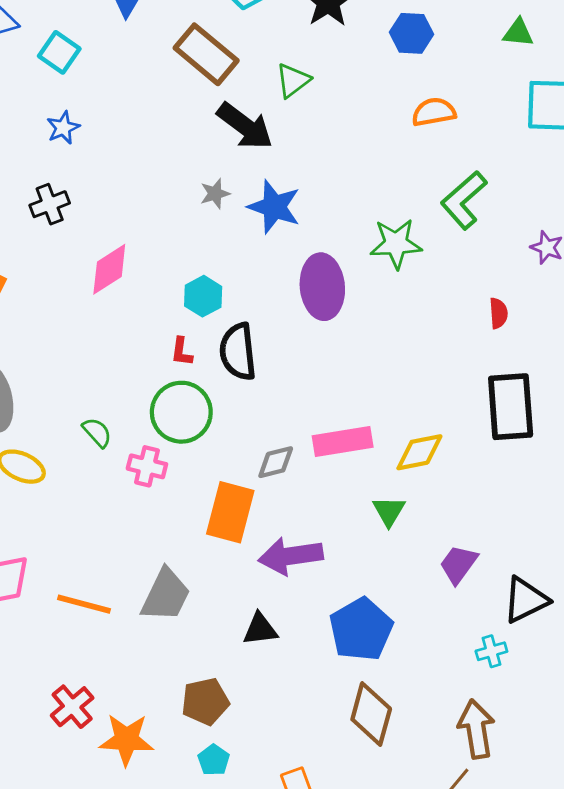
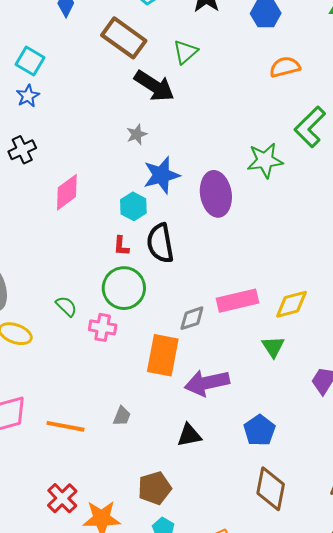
cyan square: (59, 52) -> (30, 61), moved
blue star: (274, 207) -> (161, 175), moved, turned -30
gray trapezoid: (166, 595) -> (122, 416), size x0.5
blue pentagon: (361, 629) -> (259, 430), size x0.7

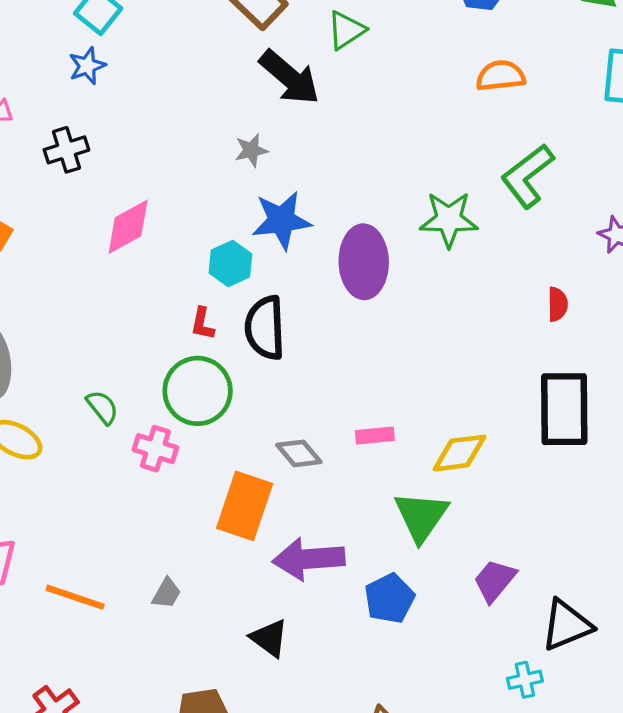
pink rectangle: (238, 301) -> (375, 435), size x0.6
gray diamond: (192, 318) -> (299, 453), turned 60
green triangle: (273, 347) -> (421, 516), size x1.5
blue pentagon: (259, 430) -> (389, 598), moved
black triangle: (189, 435) -> (269, 638), turned 40

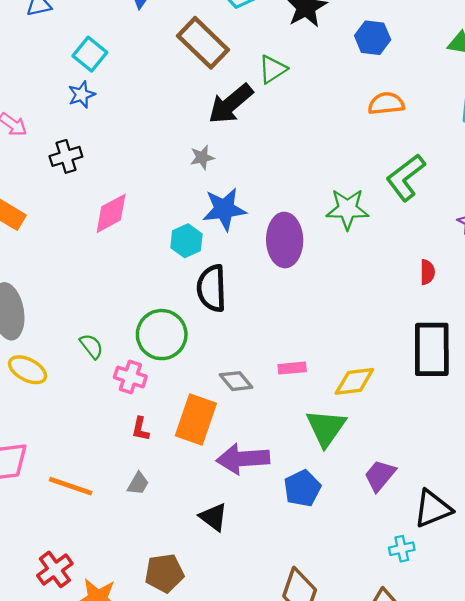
black arrow: (290, 77) -> (231, 104), turned 99
red L-shape: (202, 324) -> (140, 429), moved

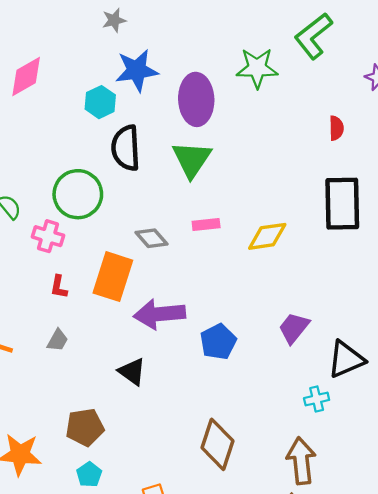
green triangle: (326, 428) -> (192, 159), moved

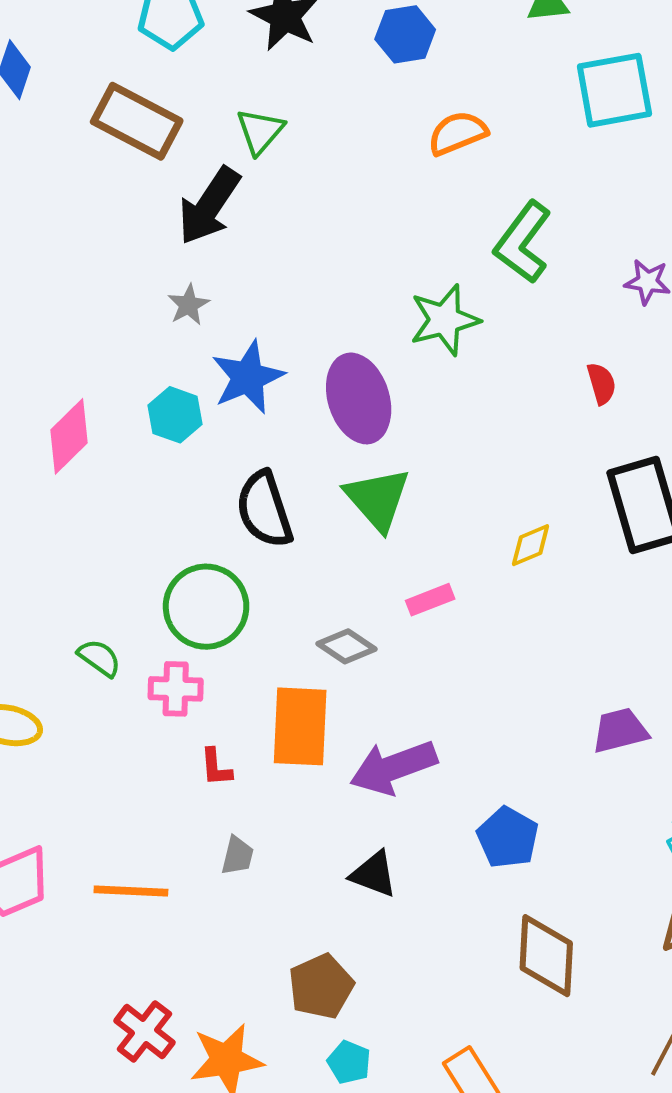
cyan hexagon: (100, 102) -> (175, 415), moved
yellow diamond: (267, 236) -> (531, 545), moved, size x0.7
purple trapezoid: (294, 328) -> (620, 731), turned 52
blue pentagon: (218, 342) -> (508, 838), moved

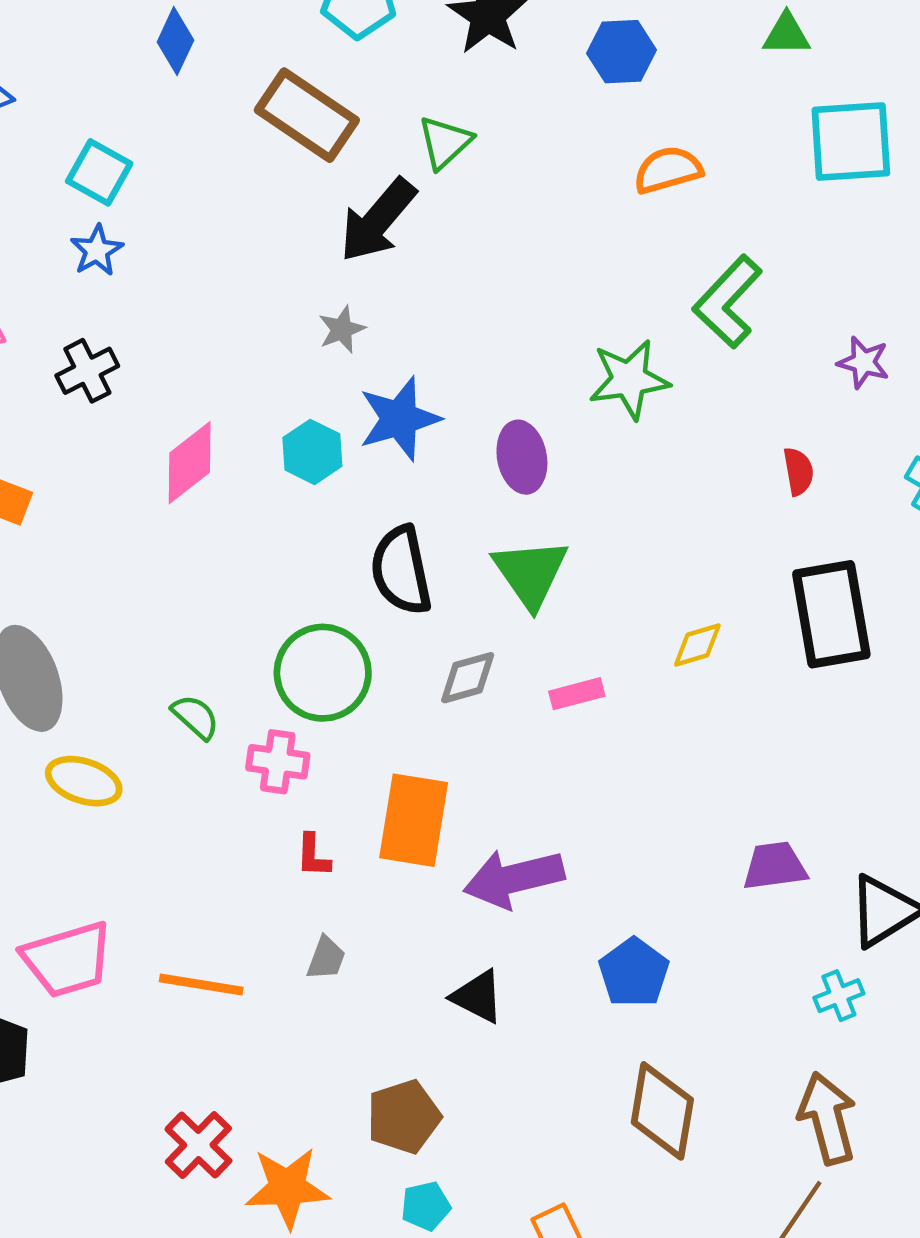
purple ellipse: (359, 398) -> (522, 457), size x0.7
gray diamond: (347, 646) -> (468, 678), moved, turned -56
cyan pentagon: (349, 1062) -> (426, 1206), turned 30

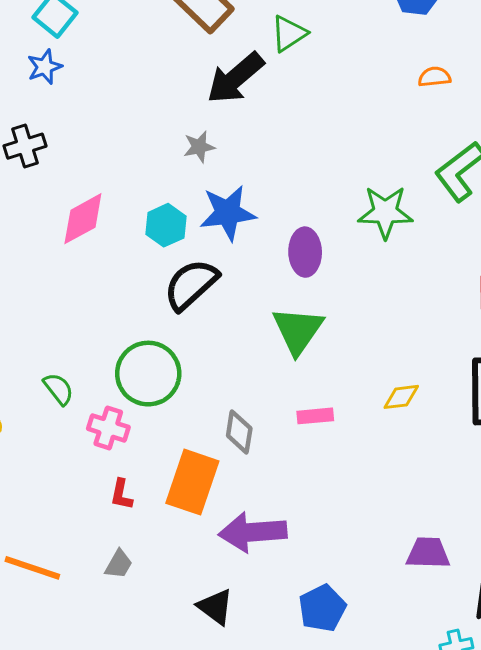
orange semicircle: (668, 170) -> (434, 77), size x0.7
black semicircle: (401, 570) -> (191, 285), moved, turned 50
gray diamond: (468, 678) -> (239, 432), moved, turned -75

